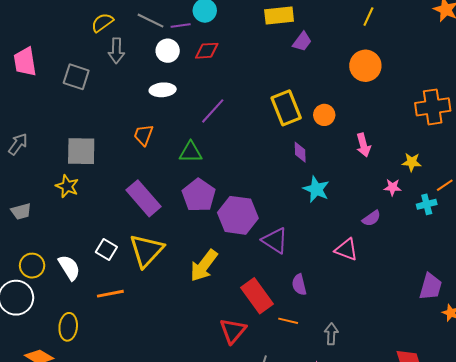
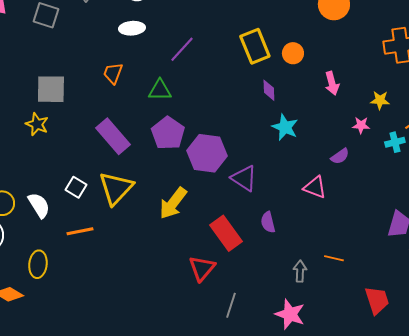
orange line: (288, 321) -> (334, 258), moved

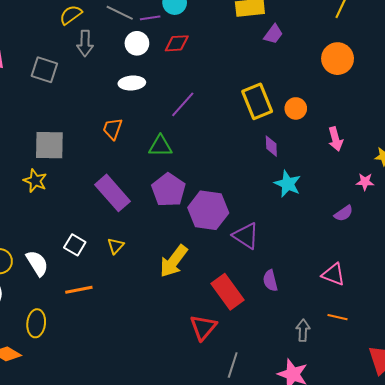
pink triangle: (315, 187) -> (333, 274), moved
yellow triangle: (116, 188) -> (116, 246), size x0.5

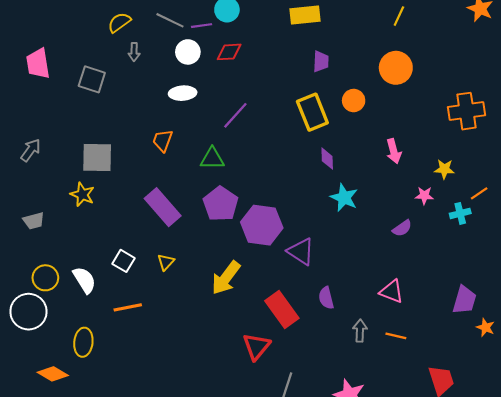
purple trapezoid: (273, 34) -> (321, 61), moved, turned -35
gray arrow: (85, 43) -> (134, 52), size x0.7
orange circle: (296, 108) -> (354, 101), moved
gray arrow: (303, 330) -> (360, 331), moved

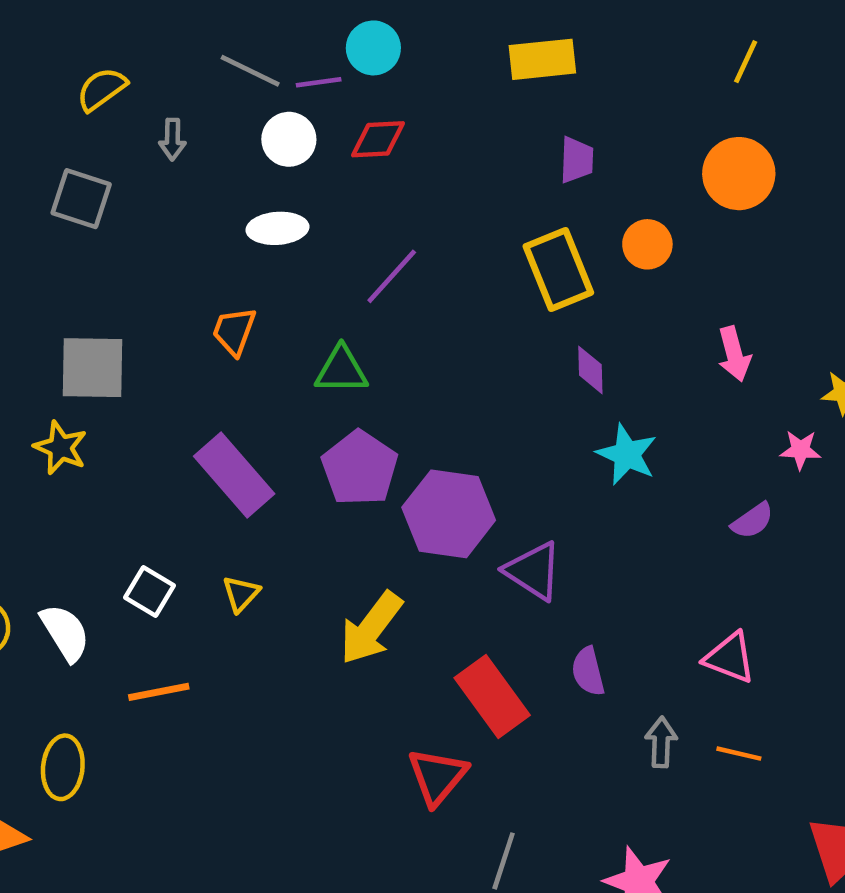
yellow semicircle: (119, 22) -> (102, 89), moved

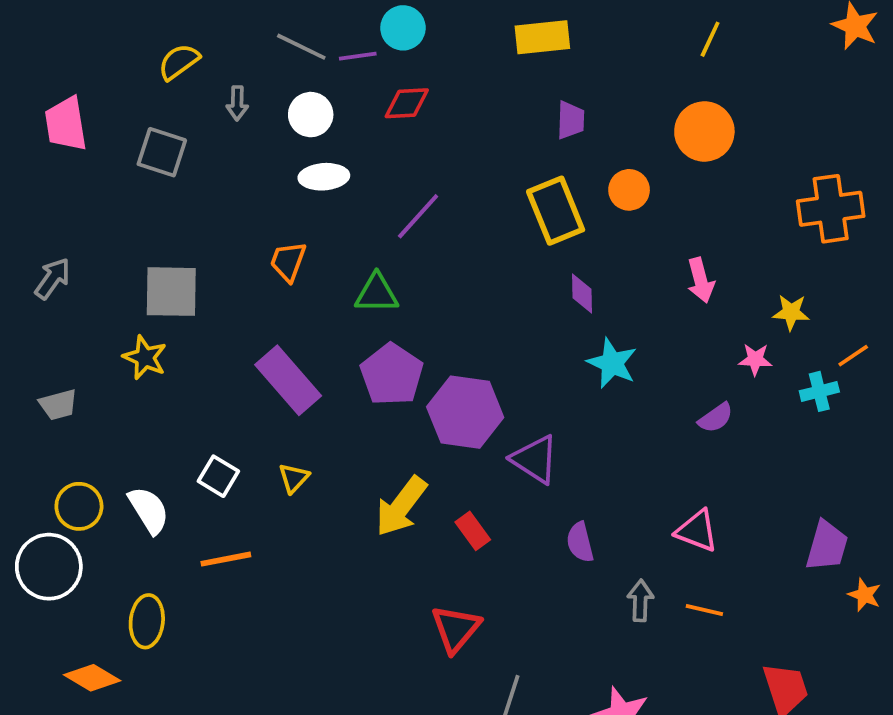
white circle: (289, 139) -> (311, 115), moved
red rectangle: (492, 697) -> (473, 531), moved, size x0.6

